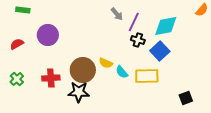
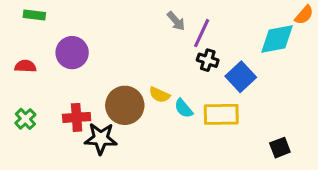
cyan diamond: (166, 26) -> (277, 39), moved
red semicircle: (17, 44) -> (25, 66), turned 32
black star: (79, 92) -> (101, 138), moved

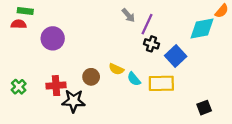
red semicircle: (25, 66) -> (19, 24), moved
brown circle: (125, 105) -> (91, 77), size x0.6

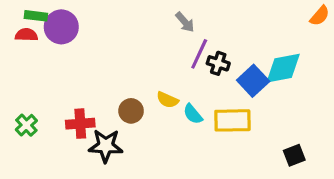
purple line: (147, 24) -> (199, 54), moved
cyan diamond: (202, 29) -> (283, 68), moved
purple circle: (53, 38) -> (61, 27), moved

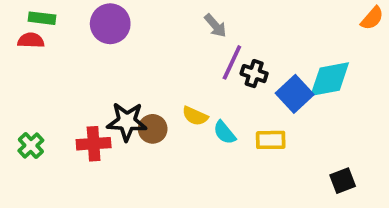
purple circle: (61, 27) -> (110, 24), moved
yellow rectangle: (232, 120) -> (271, 140), size x0.7
black star: (106, 146) -> (127, 122), moved

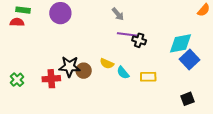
purple line: (232, 62) -> (127, 34), turned 72
blue square: (295, 94) -> (190, 60), moved

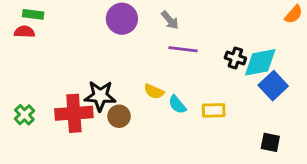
purple circle: (60, 13) -> (122, 19), moved
black cross: (139, 40) -> (235, 58), moved
brown circle: (84, 71) -> (119, 116), moved
red cross: (51, 79) -> (74, 113), size x1.4
black square: (188, 99) -> (270, 142), turned 32

